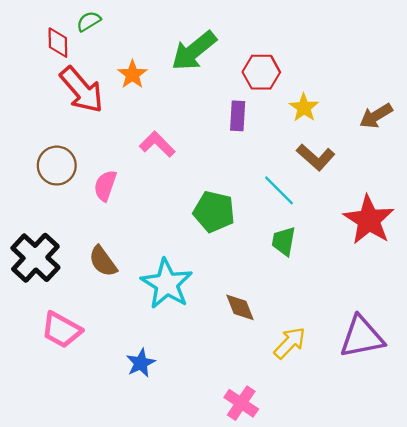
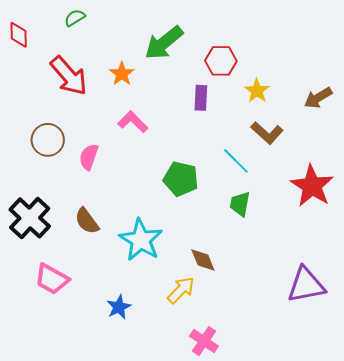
red diamond: (58, 43) -> (19, 35), moved
orange star: (132, 74) -> (122, 74), moved
yellow arrow: (290, 343) -> (181, 290), moved

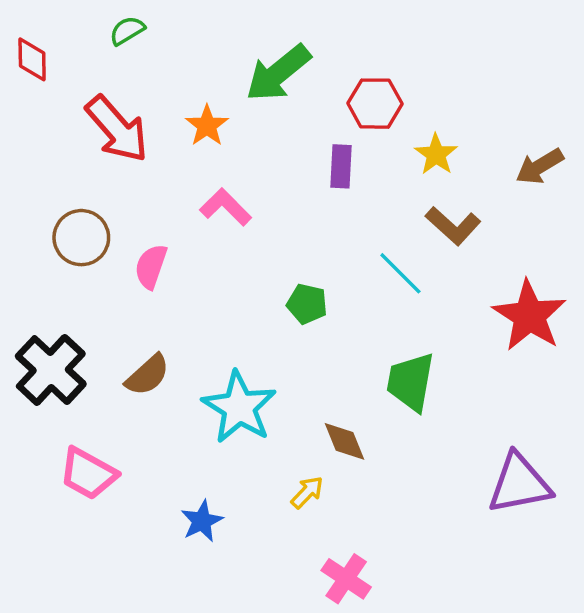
green pentagon: (181, 179) -> (307, 304), size x0.7
green trapezoid: (240, 204) -> (411, 382), moved, size x1.4
brown semicircle: (87, 221) -> (148, 375), turned -96
yellow arrow: (181, 290) -> (307, 492), size x0.7

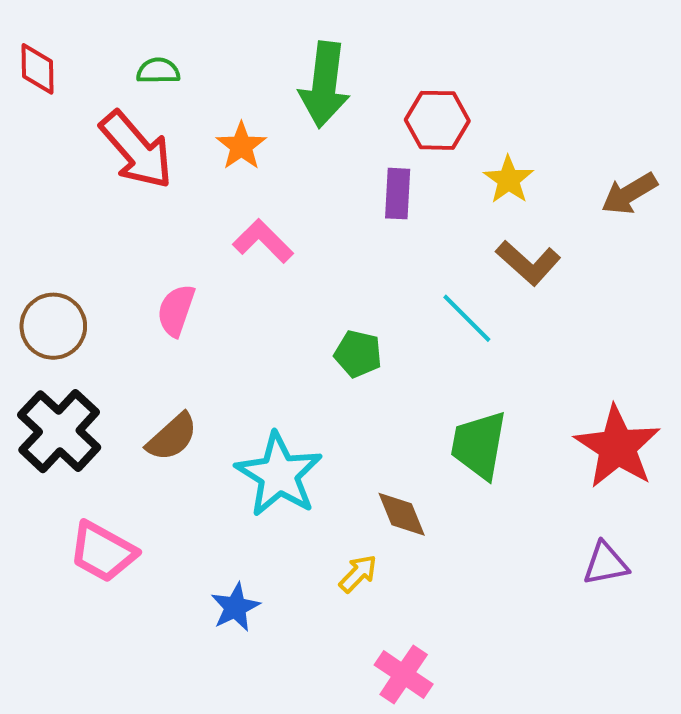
green semicircle: (127, 31) -> (158, 71), moved, turned 30
green arrow: (278, 73) -> (324, 85), turned -44
brown circle: (81, 238) -> (53, 326), moved
red star: (529, 316) -> (617, 447), moved
purple triangle: (519, 484) -> (605, 564), size x0.6

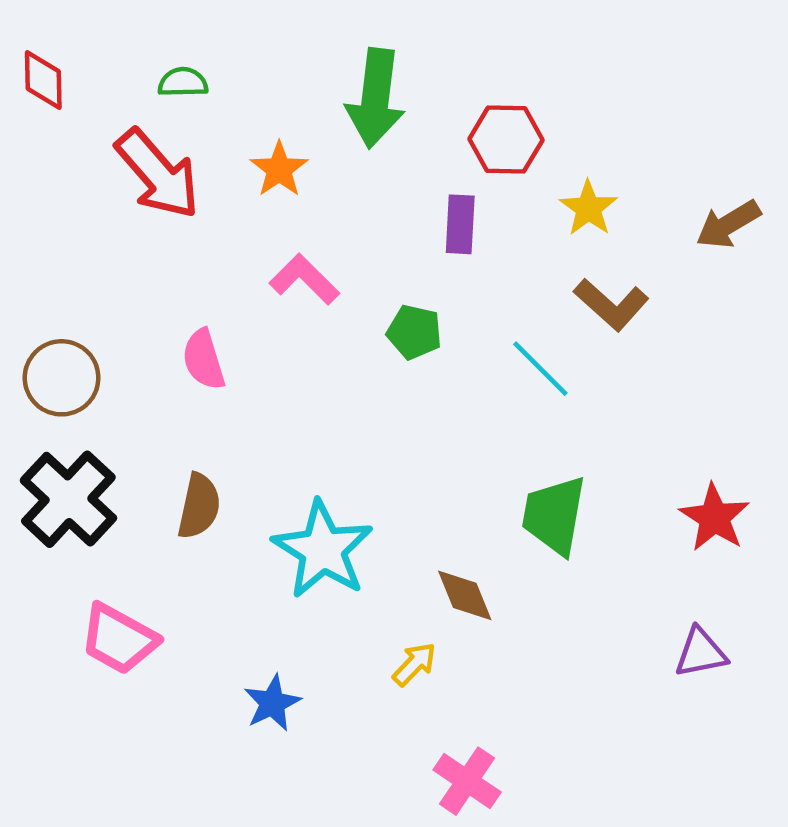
pink semicircle: (176, 310) -> (204, 359), turned -36
green pentagon: (358, 354) -> (414, 332), moved
brown semicircle: (172, 437) -> (199, 506), turned -36
red star: (617, 447) -> (714, 518), size x0.7

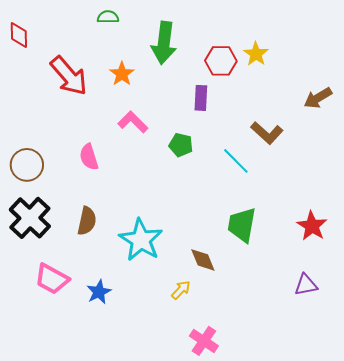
green semicircle: (183, 82) -> (108, 17), moved
yellow star: (588, 208) -> (256, 54), moved
blue star: (272, 703) -> (99, 292), moved

